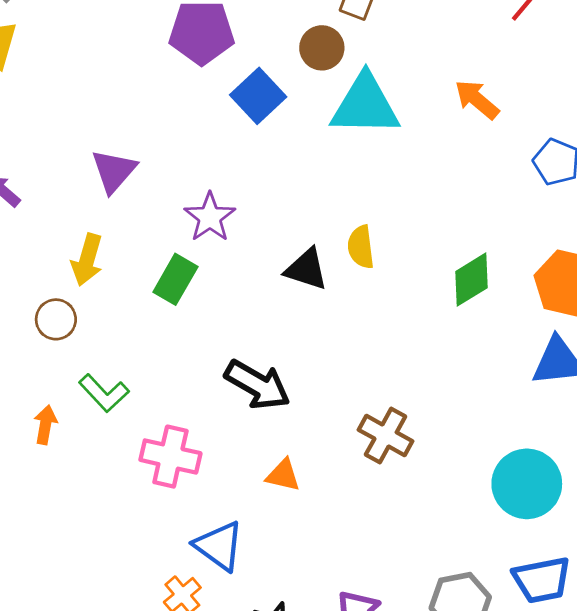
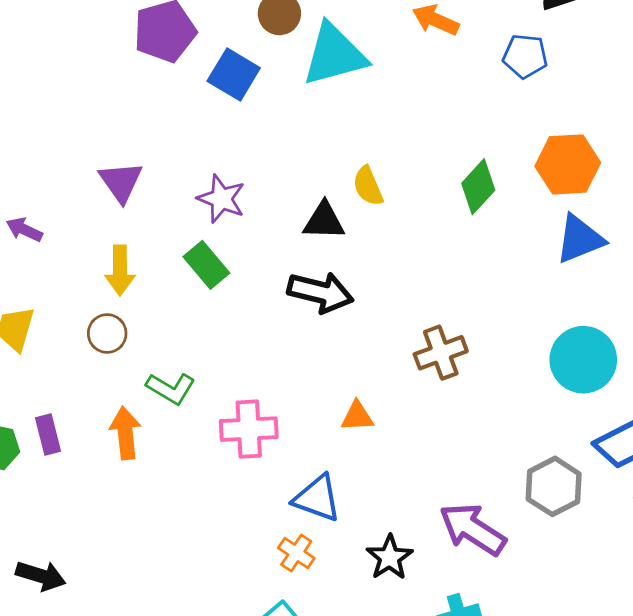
green rectangle: (175, 279) -> (206, 265), turned -54
black arrow: (257, 385) -> (320, 292), moved
orange arrow: (45, 425) -> (125, 433), size x1.4
brown cross: (386, 435) -> (441, 353), turned -33

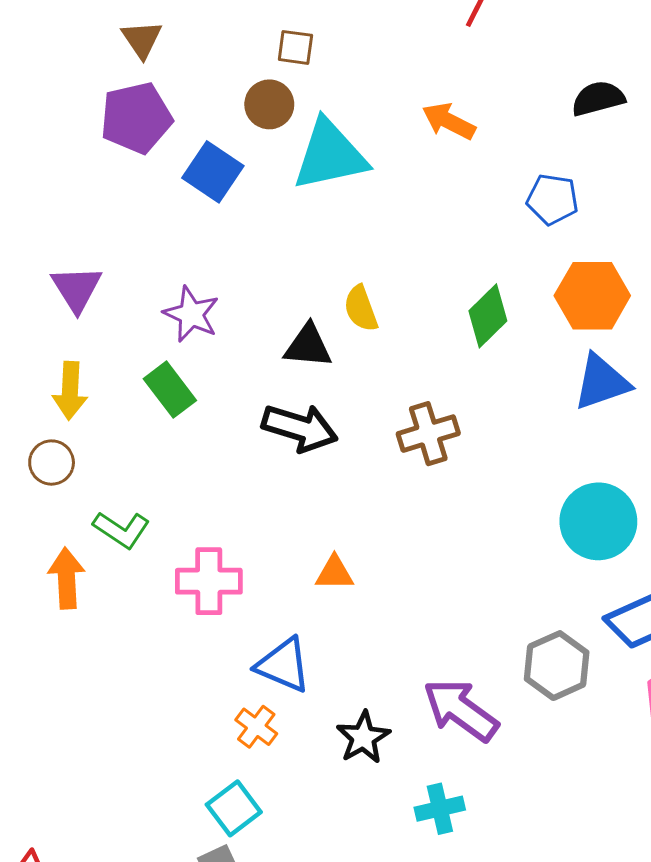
blue pentagon: (525, 56) -> (552, 199), moved
brown cross: (441, 353) -> (428, 434), moved

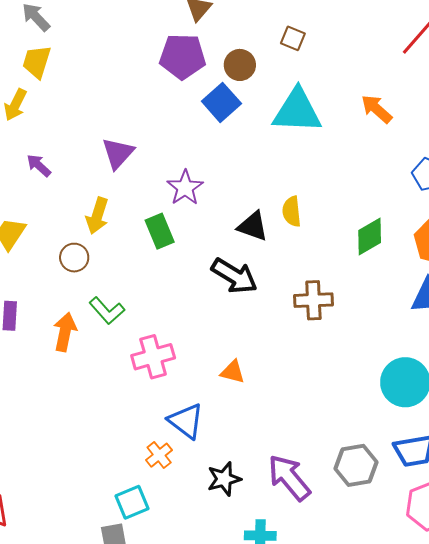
brown circle: (269, 104) -> (240, 65), moved
pink cross: (209, 581) -> (153, 357), turned -30

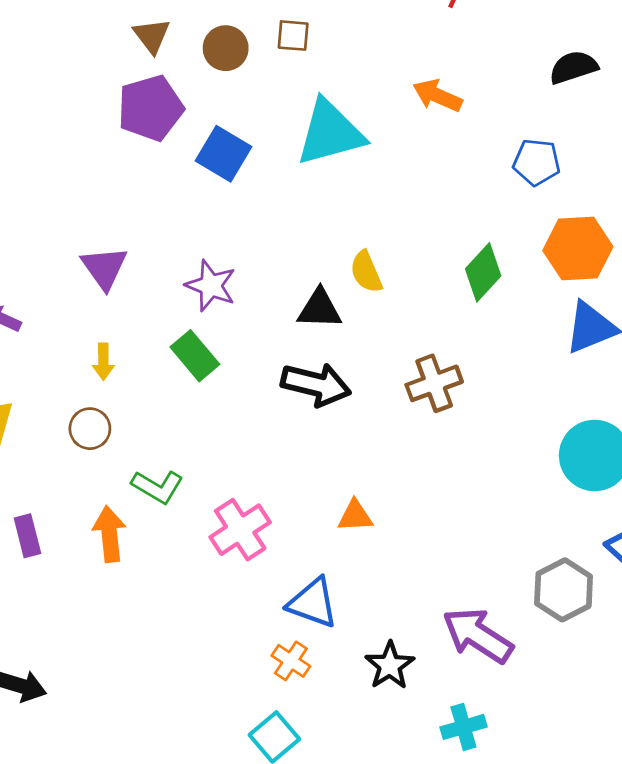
brown circle: (240, 65) -> (226, 48), moved
yellow arrow: (97, 216) -> (103, 362), size x0.7

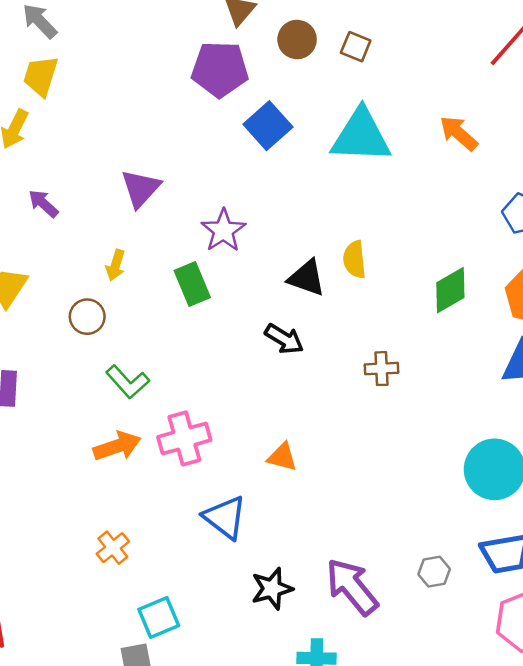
brown cross: (434, 383) -> (381, 369), size x0.7
black arrow: (316, 384) -> (284, 339), size x0.7
orange arrow: (109, 534) -> (117, 446), moved, turned 60
gray hexagon: (564, 590) -> (434, 572), size x0.6
orange cross: (291, 661) -> (113, 548), moved

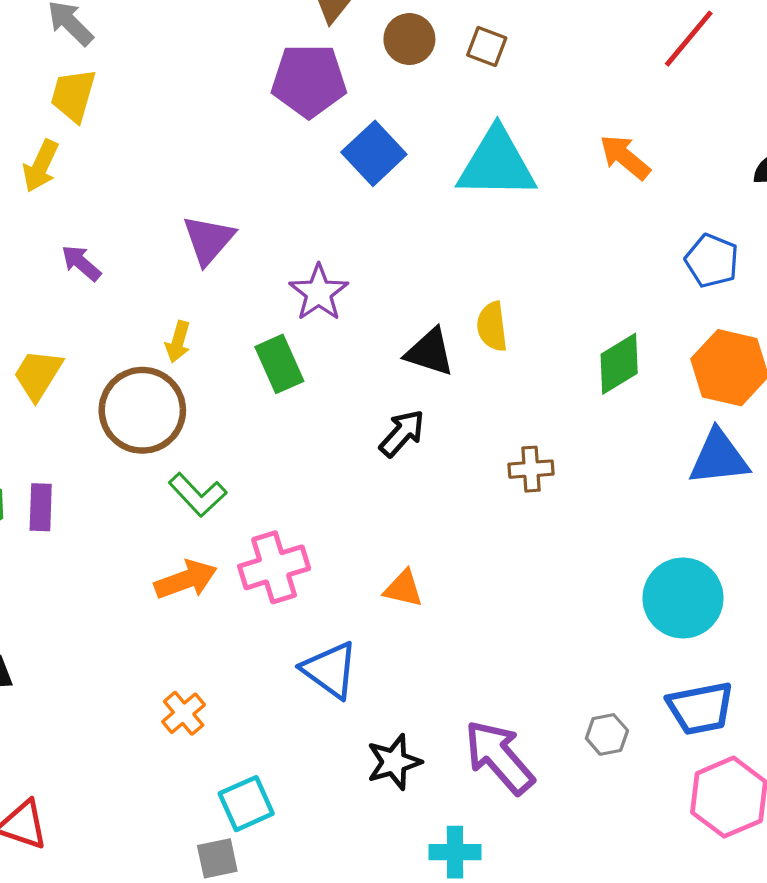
brown circle: (87, 317) -> (142, 410), size x1.8
black arrow: (284, 339) -> (402, 433), turned -78

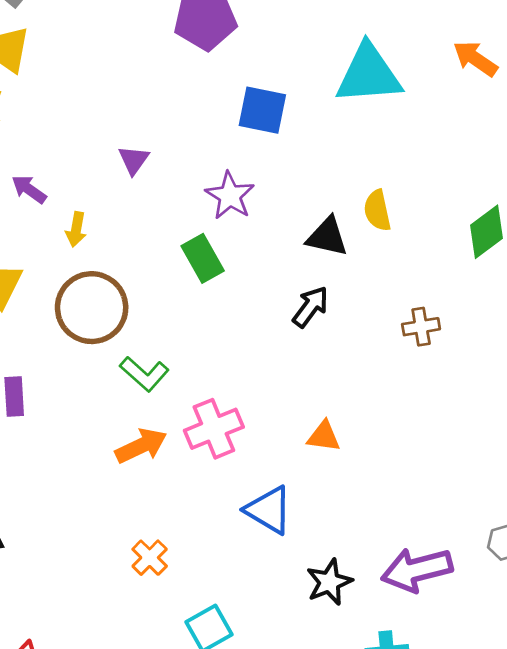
blue square: (374, 153) -> (262, 110), moved, turned -30
purple triangle: (208, 240) -> (134, 160), size x0.7
yellow arrow: (178, 342) -> (76, 229), moved
purple arrow: (499, 757) -> (417, 570), turned -58

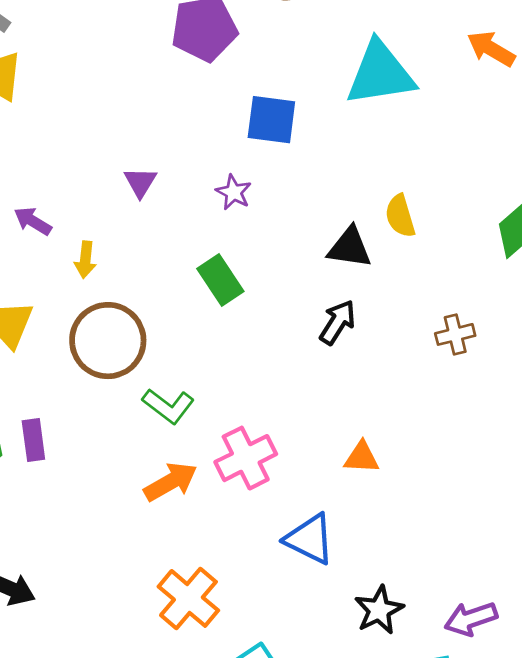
purple star: (230, 196) -> (234, 192), moved, size x0.7
orange cross: (150, 558) -> (188, 598), size x1.6
purple arrow: (417, 570) -> (471, 619), moved, size x0.7

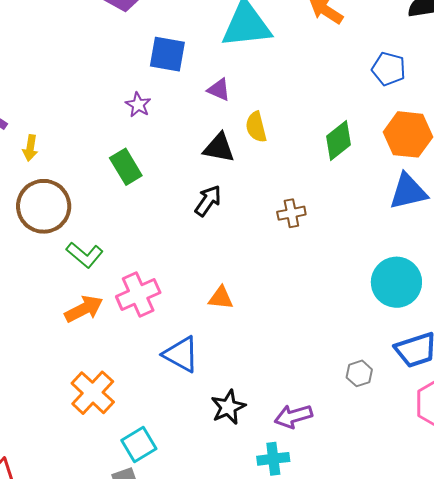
purple triangle: (140, 182) -> (219, 90), moved, turned -40

